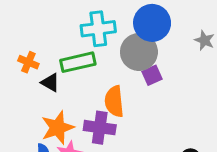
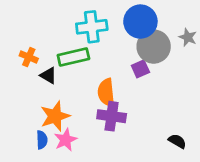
gray circle: (139, 52) -> (154, 47), moved
purple cross: (100, 128) -> (112, 116), moved

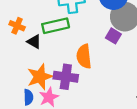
purple square: (140, 69) -> (113, 36), turned -35
purple cross: (112, 116) -> (66, 77), moved

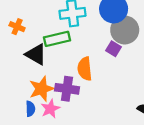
orange cross: (17, 26) -> (17, 27), moved
black triangle: (34, 42) -> (36, 54), size x1.5

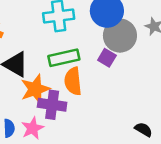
green rectangle: (57, 39) -> (64, 58), moved
orange star: (41, 89) -> (35, 89), moved

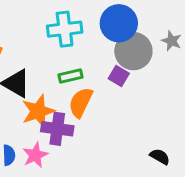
green rectangle: (64, 58) -> (70, 76), size x0.7
orange semicircle: (73, 81) -> (81, 102), turned 32

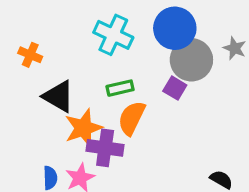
cyan cross: (65, 29) -> (113, 35), turned 32

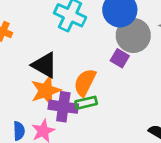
green rectangle: (120, 88) -> (86, 103), moved
black triangle: (58, 96) -> (44, 65), moved

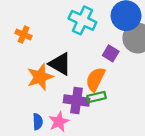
purple square: (120, 58) -> (111, 53), moved
orange star: (46, 91) -> (40, 77), moved

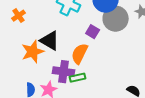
orange cross: (24, 35) -> (19, 16), turned 32
green rectangle: (97, 97) -> (78, 78), moved

